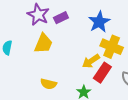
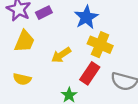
yellow arrow: (91, 61) -> (61, 55), moved
yellow semicircle: (49, 84) -> (22, 79), moved

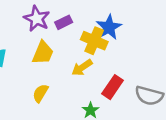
yellow cross: (100, 45) -> (94, 41), moved
yellow semicircle: (22, 79) -> (40, 93), turned 108

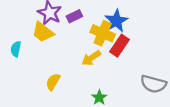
yellow trapezoid: (43, 53) -> (43, 32), moved, turned 105
red rectangle: (113, 87) -> (120, 46), moved

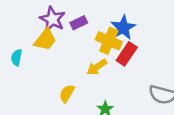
yellow trapezoid: (43, 32) -> (45, 40), turned -90
yellow semicircle: (53, 82) -> (67, 93), moved

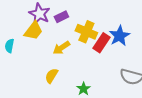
blue star: (123, 28) -> (119, 36), moved
yellow arrow: (97, 67) -> (61, 48), moved

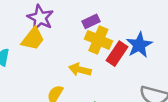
purple rectangle: (61, 17) -> (91, 21), moved
yellow arrow: (61, 48) -> (80, 70), moved, turned 48

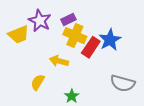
purple star: (40, 18) -> (40, 21), moved
yellow trapezoid: (33, 39) -> (19, 34), turned 30

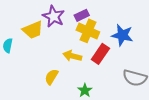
blue star: (110, 40) -> (122, 35), turned -30
red rectangle: (91, 47) -> (100, 54), moved

